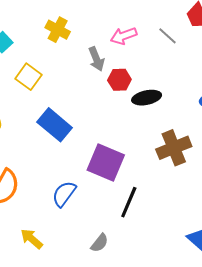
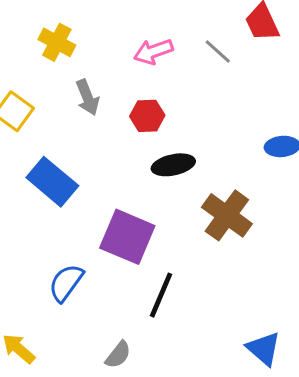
gray arrow: (96, 59) -> (88, 97), moved
black ellipse: (147, 98) -> (173, 165), moved
brown cross: (174, 148) -> (227, 215), turned -32

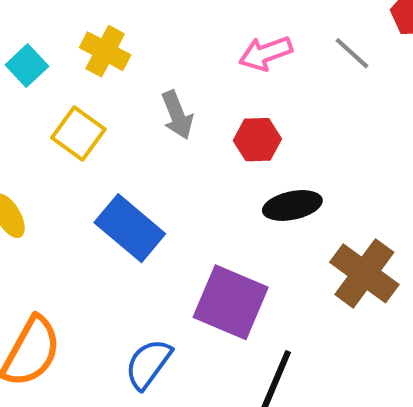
yellow cross: (57, 42) -> (105, 51), moved

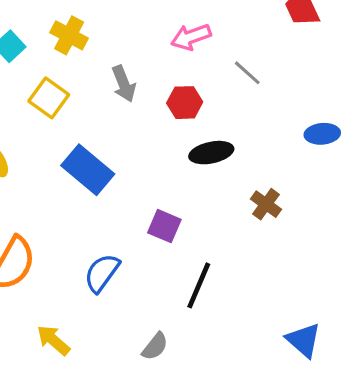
gray line: (352, 53) -> (247, 73), moved
brown cross: (364, 273) -> (266, 204), size x0.6
purple square: (231, 302) -> (164, 226), size x0.6

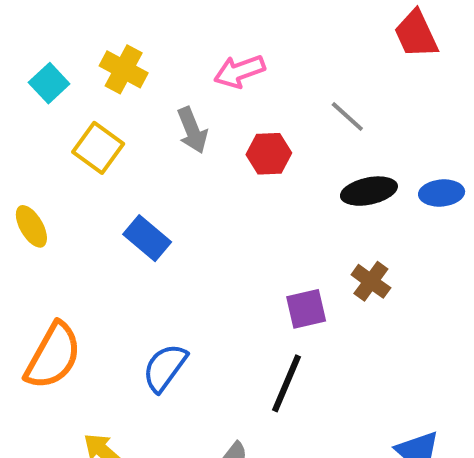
pink arrow: (191, 37) -> (239, 71), moved
black ellipse: (211, 153) -> (369, 191), moved
blue rectangle: (88, 170) -> (147, 238), size x0.7
purple square: (164, 226) -> (306, 309), moved, turned -36

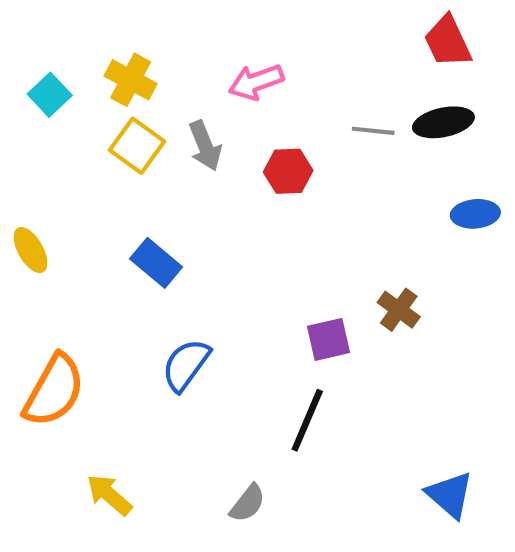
gray line: (347, 116) -> (373, 131), turned -36
yellow square: (98, 148) -> (137, 146), moved
black ellipse: (369, 191) -> (443, 122), moved
blue semicircle: (165, 368) -> (186, 365), moved

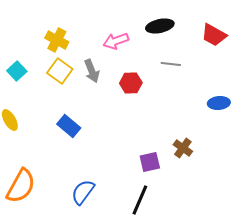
red trapezoid: (448, 41) -> (214, 35), moved, turned -36
cyan square: (50, 95) -> (17, 71), moved
black ellipse: (443, 122) -> (160, 26), moved
blue semicircle: (186, 365) -> (83, 192), moved

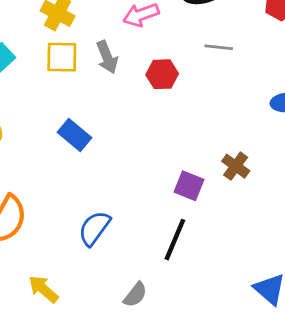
yellow square: (60, 71) -> (62, 57), turned -35
purple square: (150, 162) -> (189, 186), turned 35

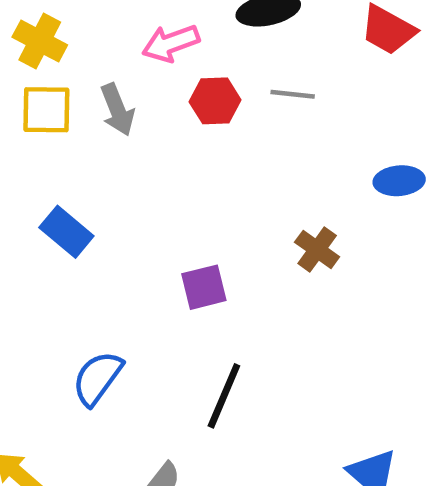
red hexagon: (162, 74) -> (215, 101), moved
brown cross: (236, 166) -> (317, 249), moved
purple square: (189, 186) -> (204, 287), moved, turned -36

